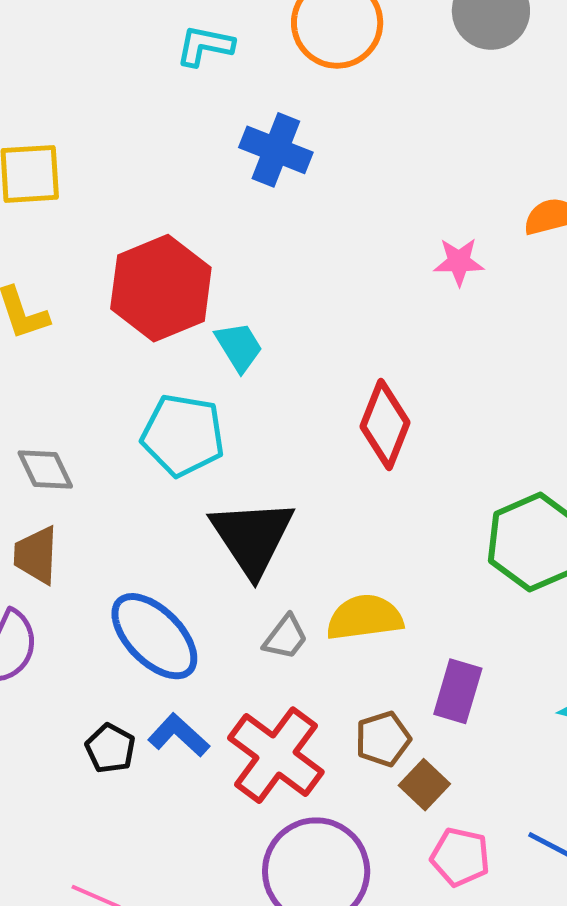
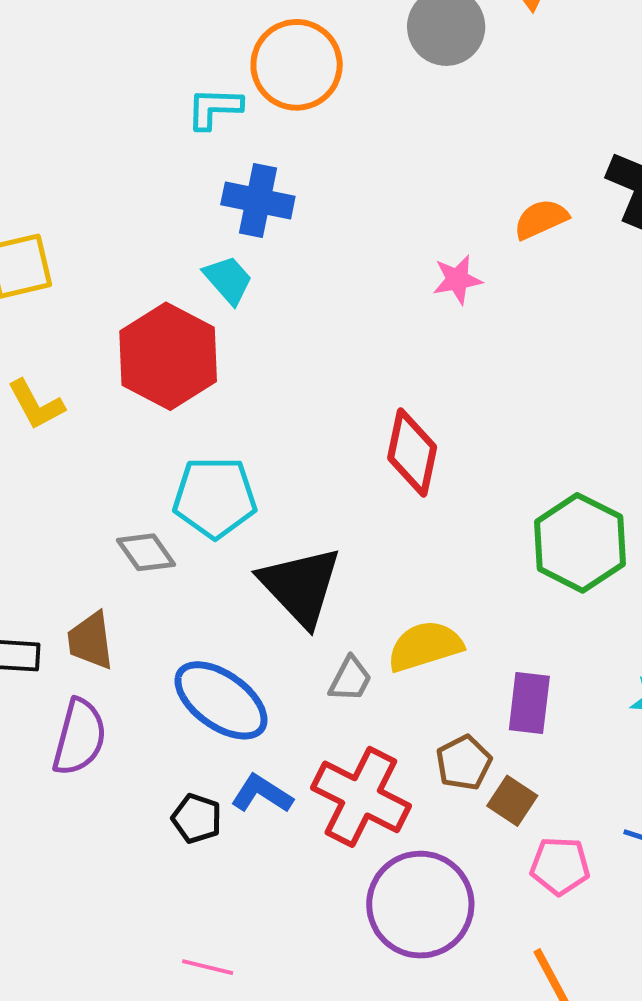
cyan L-shape: (205, 46) -> (214, 108), moved
cyan trapezoid: (239, 347) -> (228, 280), moved
gray diamond: (45, 470) -> (146, 552), moved

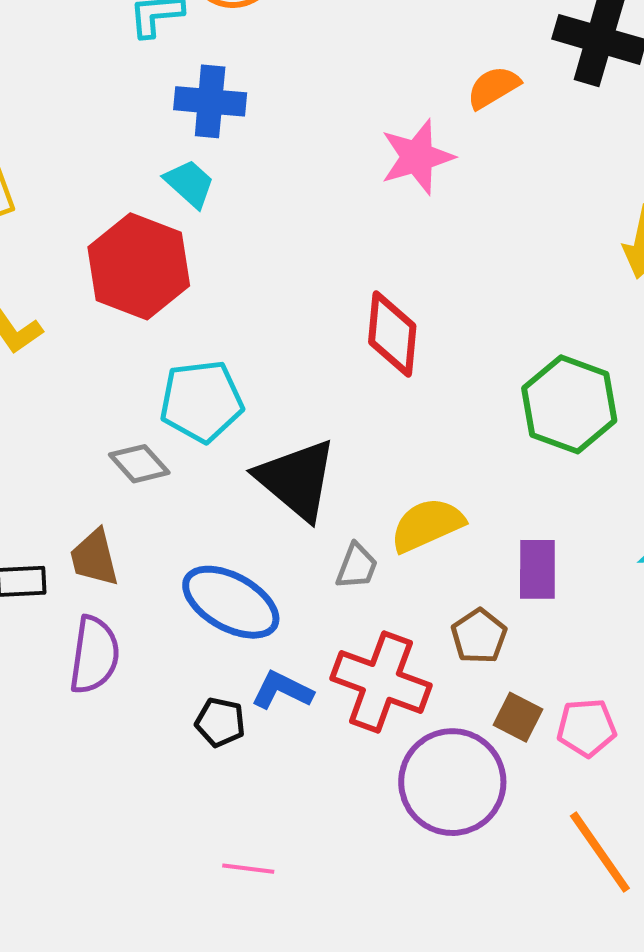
pink star: (457, 280) -> (417, 157), size x1.5
brown square: (512, 801) -> (518, 717), moved

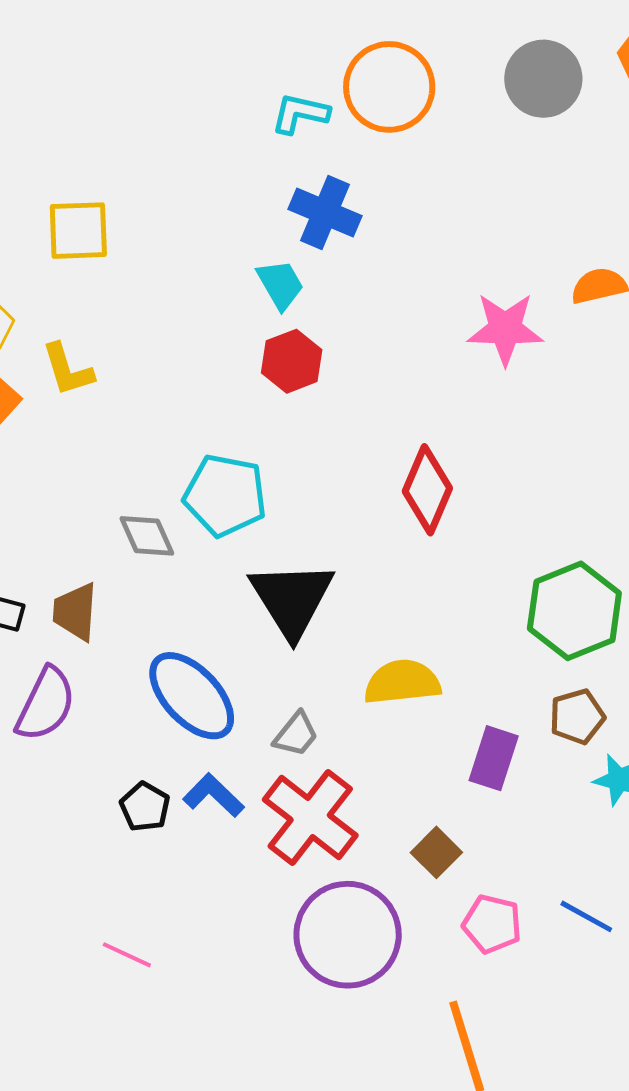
red hexagon: (139, 266) -> (292, 361), moved, size x0.6
gray trapezoid: (357, 566) -> (296, 734), moved
brown pentagon: (479, 636) -> (577, 717), moved
brown square: (518, 717) -> (436, 852), moved

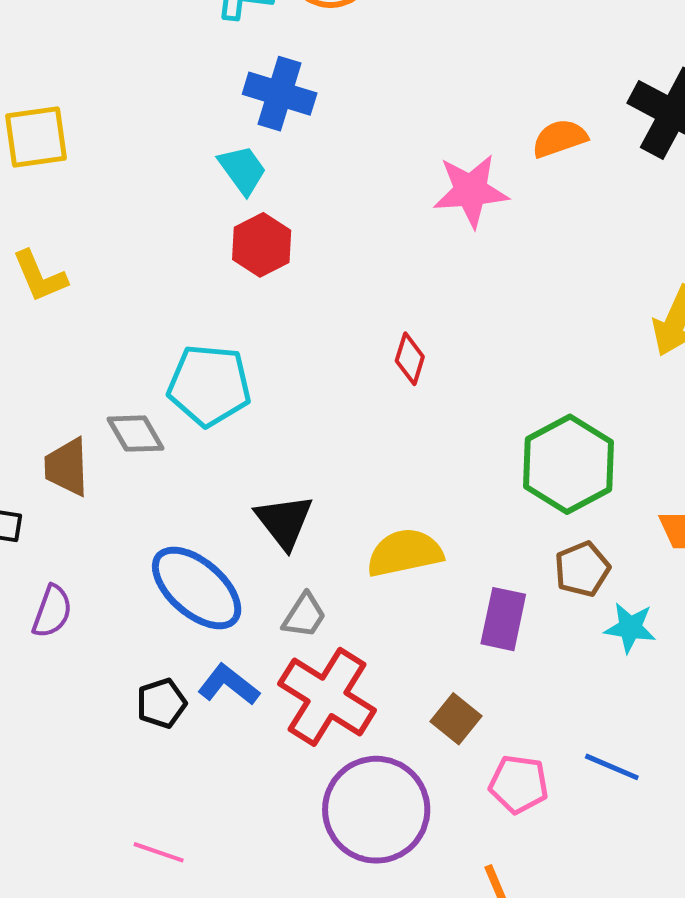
red diamond: (427, 490) -> (410, 359), size x0.6
black triangle: (292, 599) -> (284, 521), moved, size x0.7
brown trapezoid: (75, 612) -> (67, 467), moved
purple semicircle: (46, 704) -> (52, 611), size x0.7
black pentagon: (145, 807) -> (161, 703), turned 30

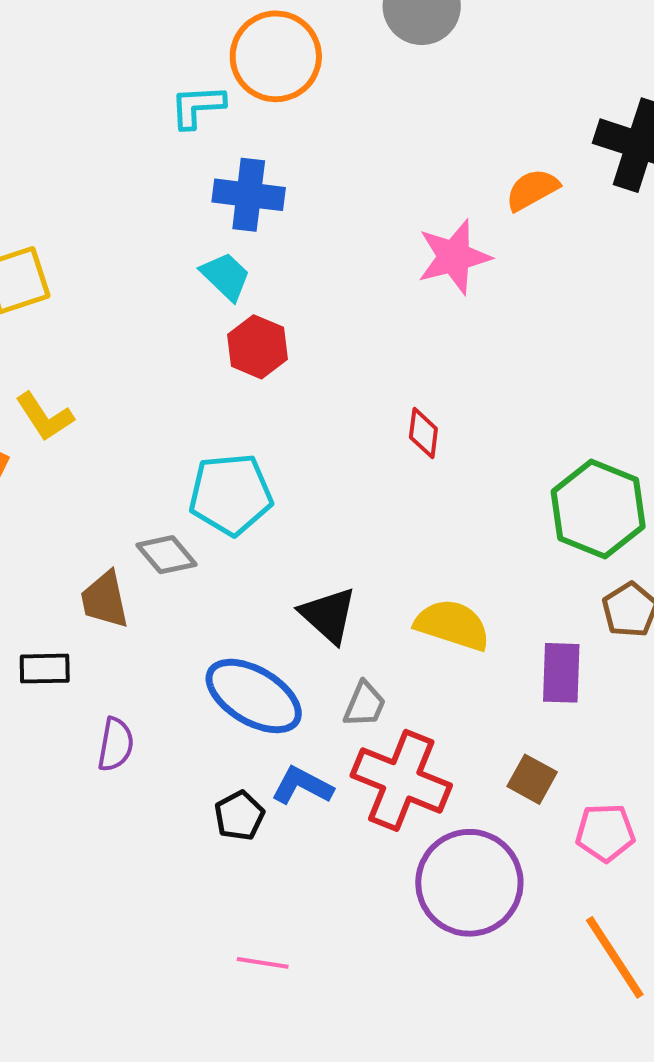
yellow semicircle: (405, 553) -> (452, 625), turned 40

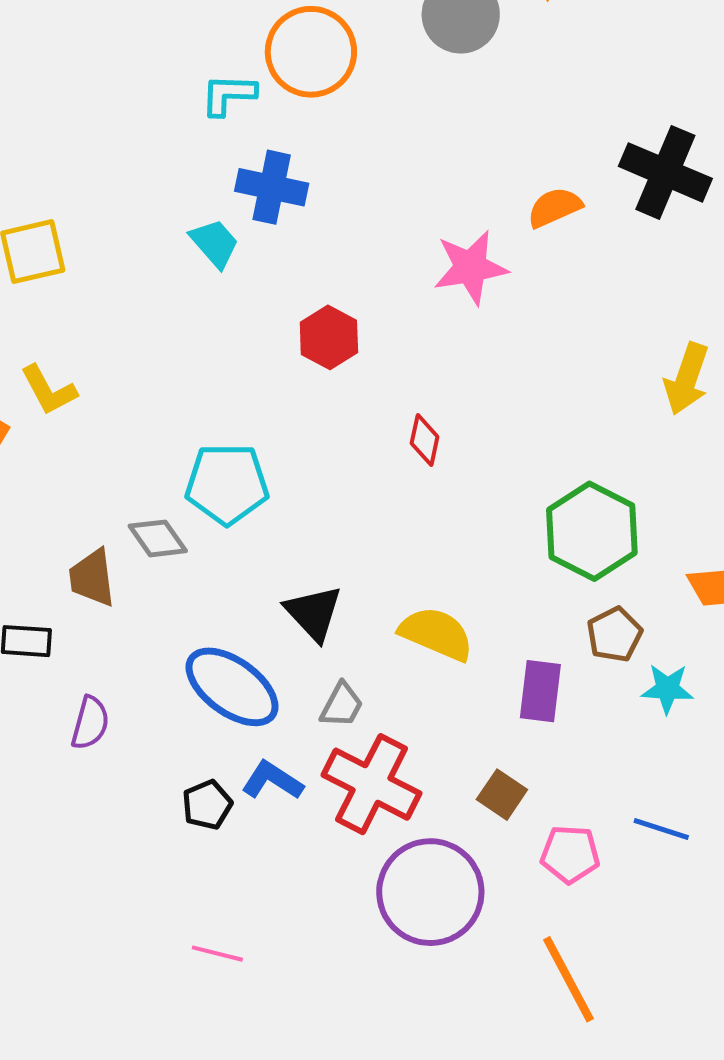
cyan trapezoid: (226, 276) -> (215, 243), moved
red hexagon: (258, 347) -> (329, 337), moved

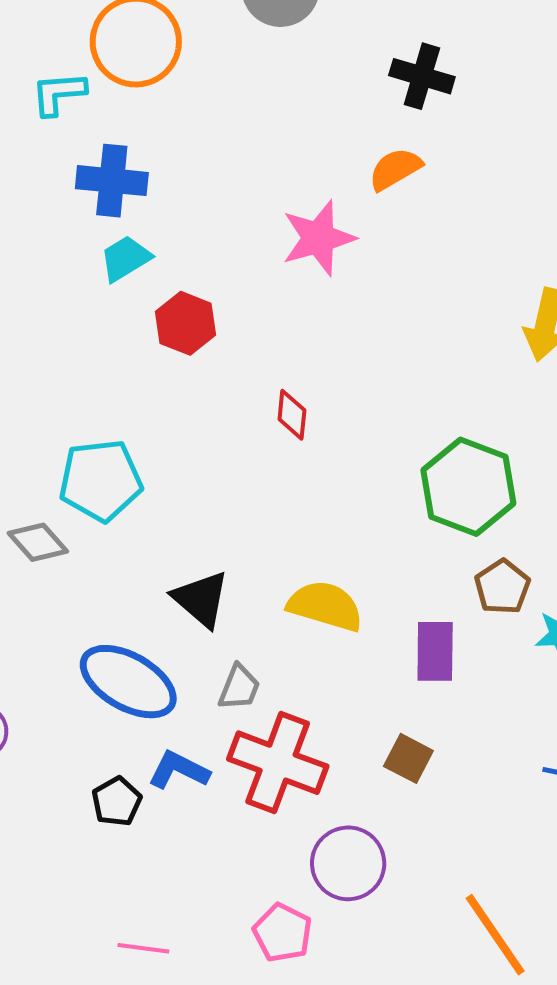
black cross: (665, 172) -> (422, 76), moved, size x0.7
cyan trapezoid: (215, 243) -> (125, 258), moved, turned -74
pink pentagon: (570, 854) -> (283, 933), moved, turned 30
purple circle: (430, 892) -> (348, 863), size x0.7

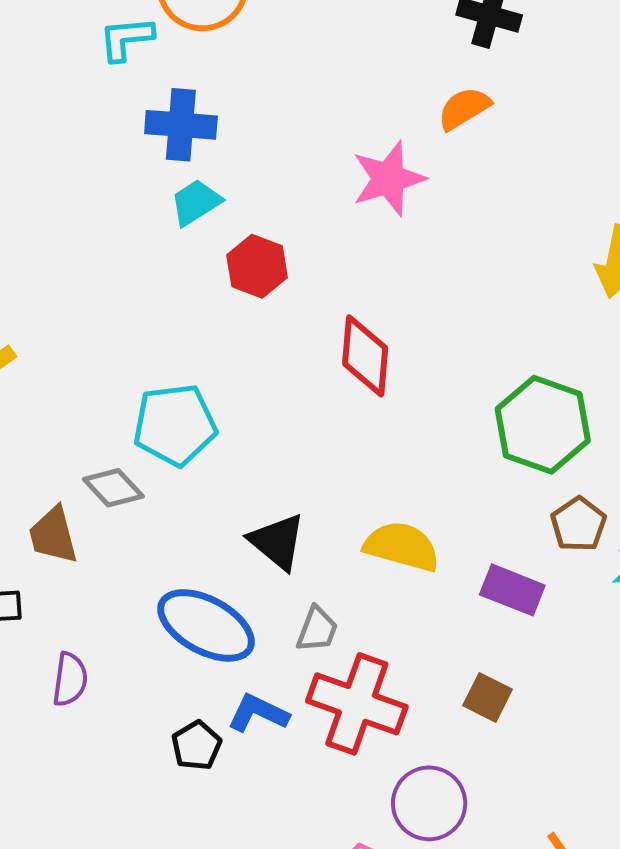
red diamond: (292, 415) -> (365, 356), size x1.6
purple rectangle: (435, 651) -> (512, 590), turned -68

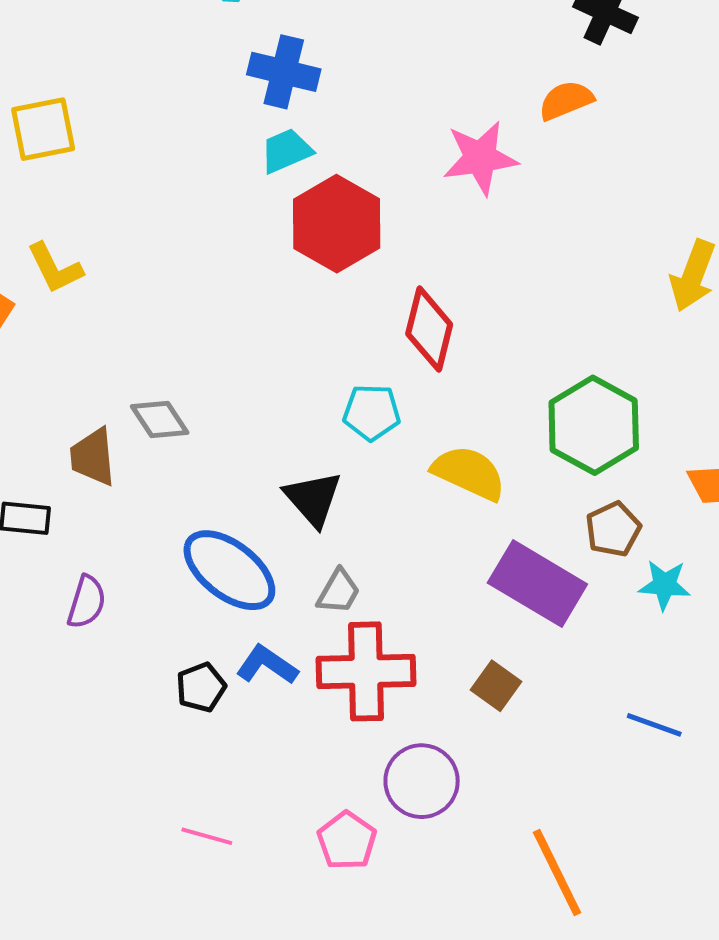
red hexagon: (257, 266) -> (337, 224), size x1.5
cyan pentagon: (175, 425) -> (372, 412), moved, size x0.7
yellow semicircle: (402, 546) -> (469, 473), moved
purple rectangle: (512, 590) -> (537, 584), size x1.5
red cross: (357, 704) -> (366, 671), turned -30

